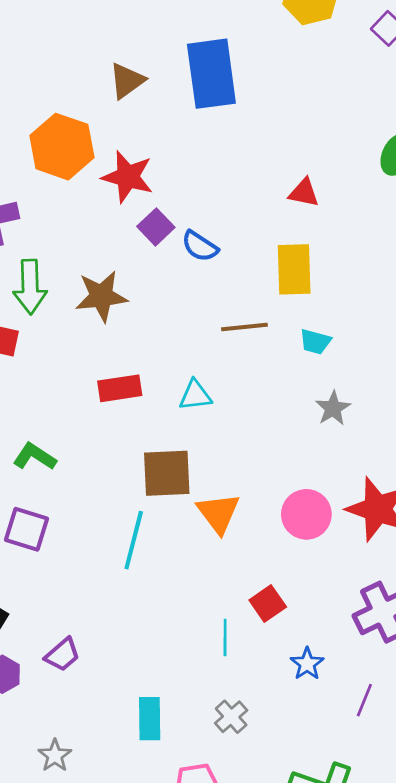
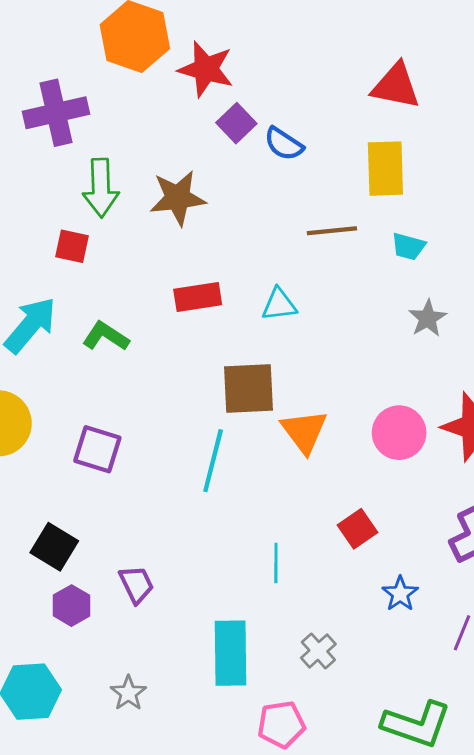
red triangle: (304, 193) -> (396, 86), size x1.5
green L-shape: (35, 457) -> (106, 336), moved
cyan line: (225, 638) -> (276, 563), moved
purple trapezoid: (62, 655) -> (136, 584), turned -75
cyan rectangle: (150, 719) -> (231, 653), size x1.4

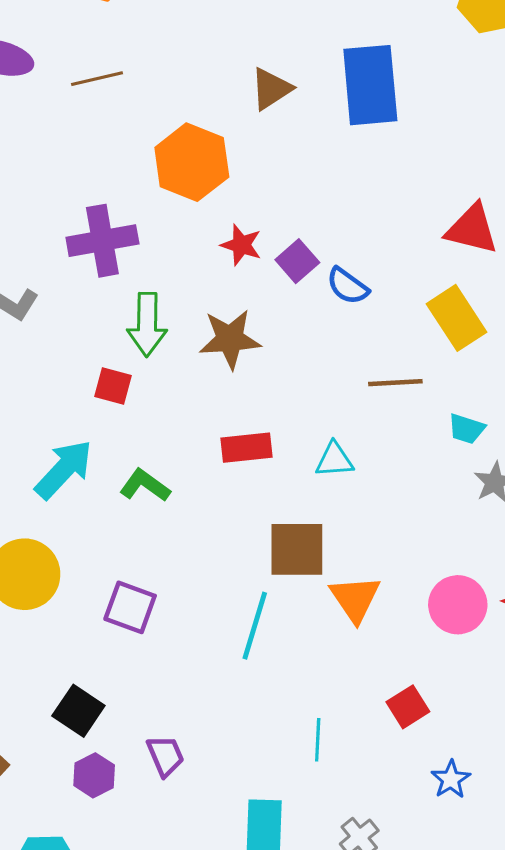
red star: (206, 69) -> (241, 245), moved, size x0.7
yellow rectangle: (385, 169) -> (456, 318), turned -34
cyan trapezoid: (408, 246) -> (467, 429), moved

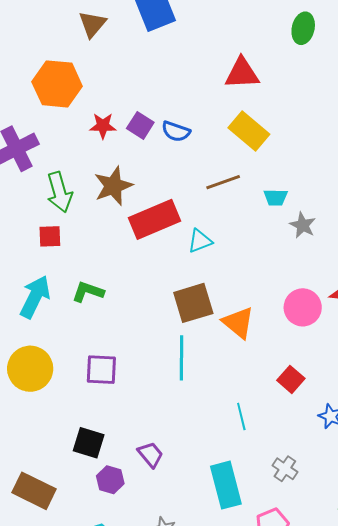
red rectangle: (247, 448) -> (155, 219), moved, size x1.5

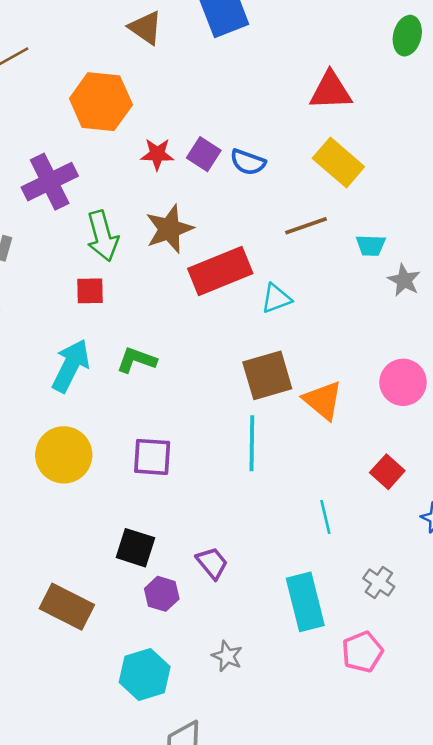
brown triangle: (92, 24) -> (146, 28), turned -36

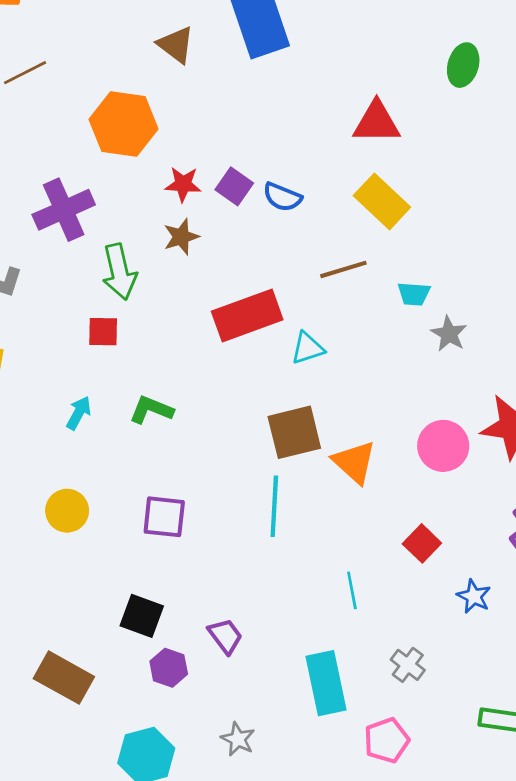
brown star: (169, 229) -> (181, 237), moved, size x0.7
cyan arrow: (71, 366) -> (79, 413), size x0.6
yellow circle: (64, 455) -> (67, 511), size x0.7

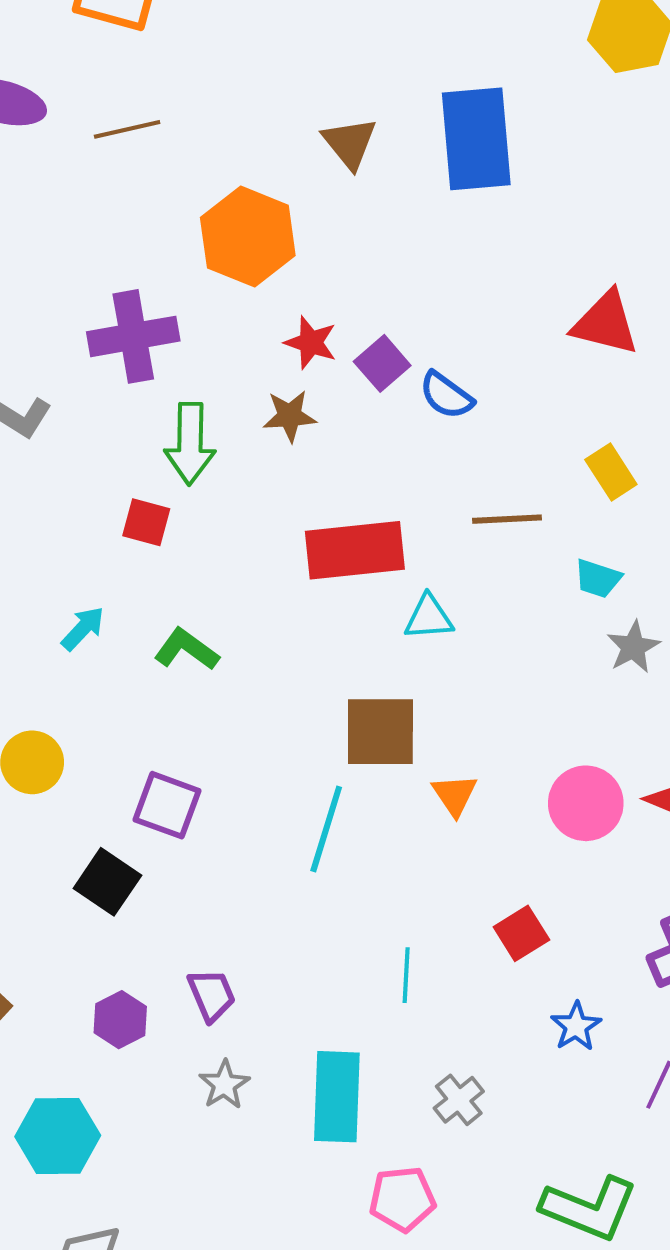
yellow rectangle: (382, 201) -> (611, 472), moved, size x0.7
orange triangle: (354, 462) -> (455, 795), size x0.7
black square: (142, 616) -> (107, 882), moved
gray star: (238, 739) -> (224, 1085), moved

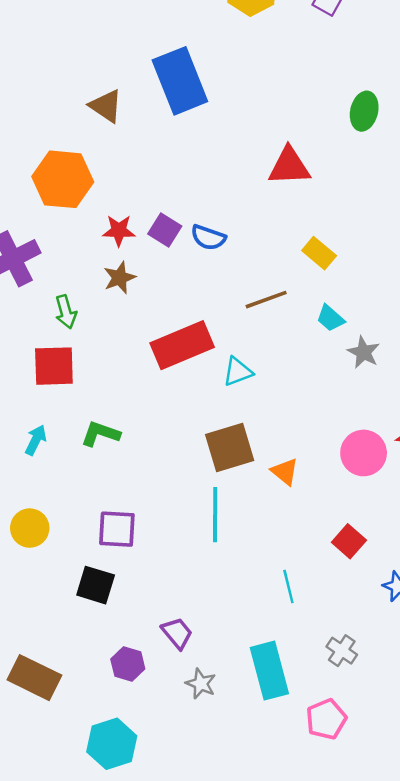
green arrow: (190, 444) -> (66, 312), size x0.7
red square: (146, 522) -> (54, 366), size x1.5
cyan trapezoid: (598, 578) -> (330, 318), turned 40

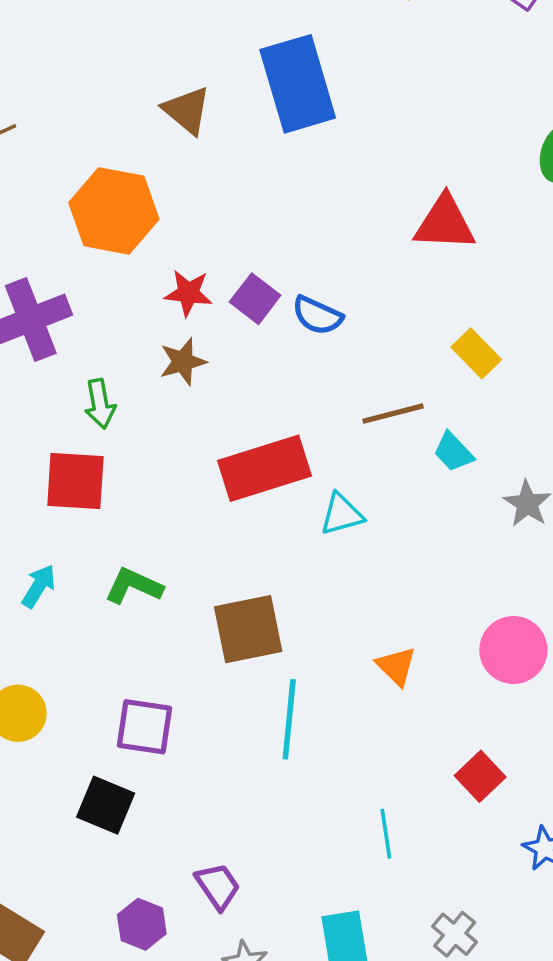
cyan trapezoid: (330, 318) -> (453, 452), moved
brown square: (230, 448) -> (248, 629), moved

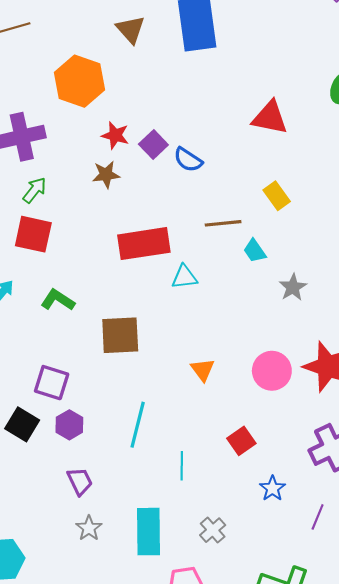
green arrow: (100, 404) -> (35, 190), moved, turned -140
cyan line: (289, 719) -> (138, 425), moved
purple hexagon: (142, 924) -> (69, 425), moved

